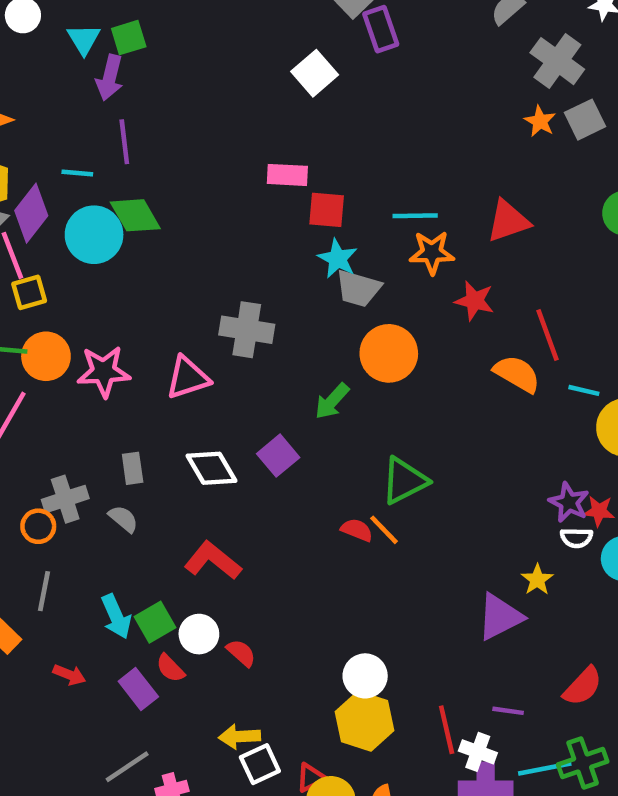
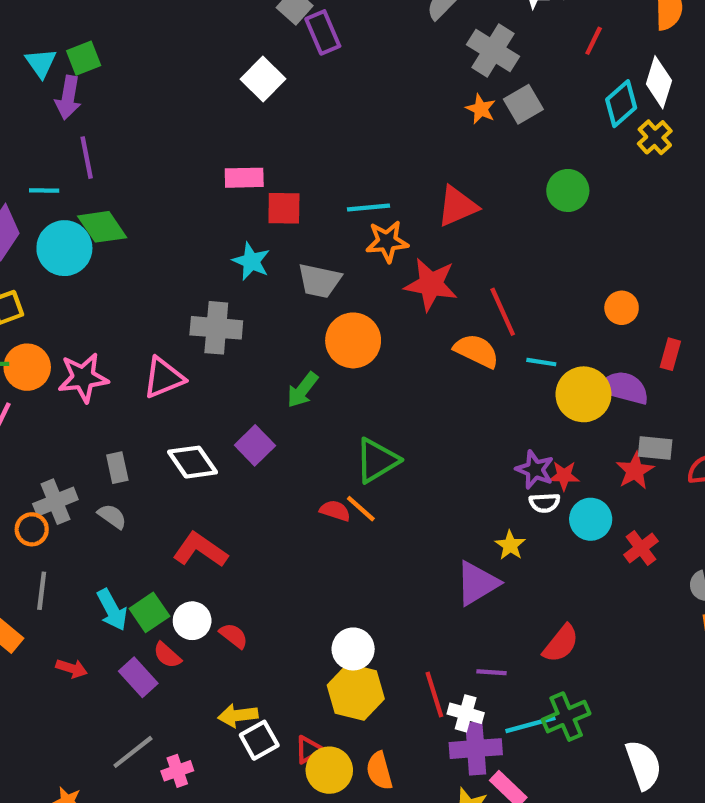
cyan star: (338, 259) -> (251, 261), moved
red star: (474, 301) -> (431, 284), size x1.4

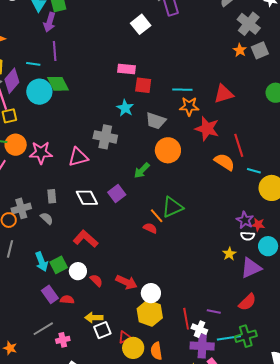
orange line: (361, 509) -> (157, 216), moved
purple triangle: (477, 583) -> (251, 268), moved
red semicircle: (167, 655) -> (67, 300), moved, turned 136
red arrow: (72, 668) -> (126, 282), moved, size x1.5

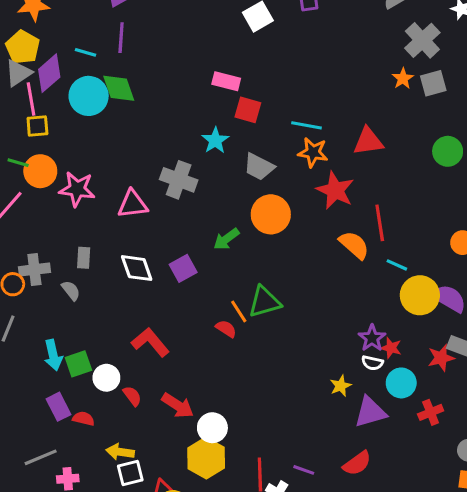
red L-shape: (86, 239) -> (150, 342), moved

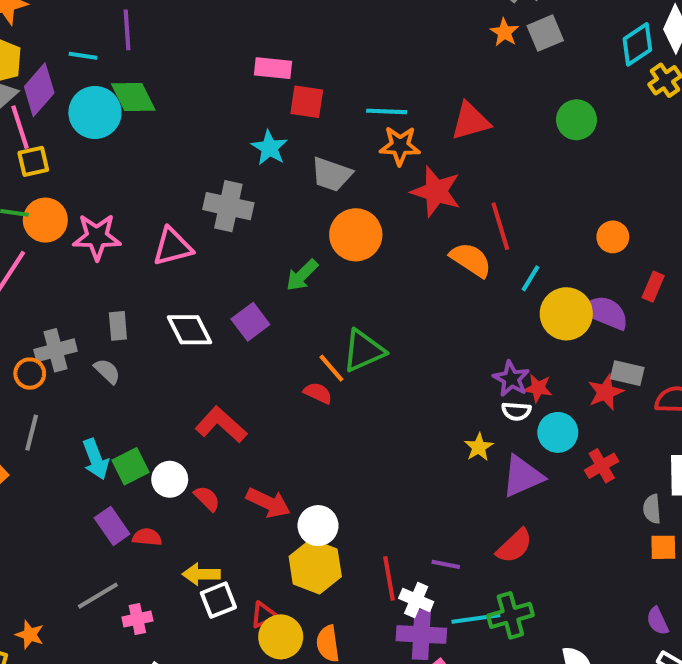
cyan line: (397, 265) -> (530, 278), turned -75

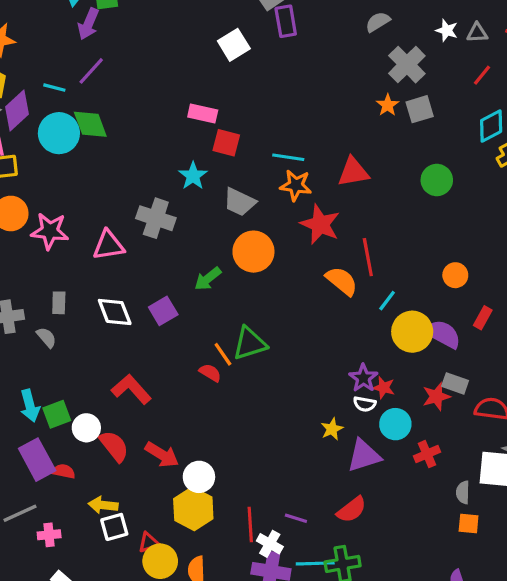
purple line: (127, 30) -> (91, 71), turned 40
red semicircle: (207, 498) -> (114, 446), size x1.5
purple rectangle: (112, 526) -> (37, 460), size x1.4

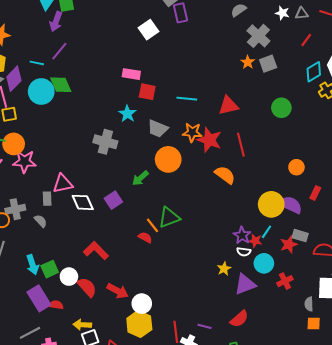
orange star: (296, 185) -> (192, 132), moved
pink star: (50, 231) -> (24, 161), moved
pink triangle: (108, 245) -> (63, 184), moved
red line: (368, 257) -> (241, 145), moved
cyan line: (387, 301) -> (267, 232), moved

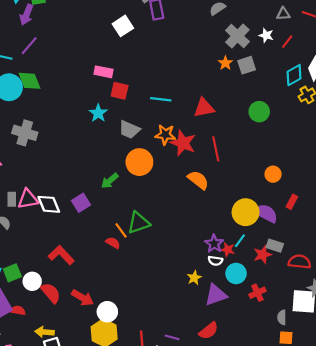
white star: (282, 13) -> (266, 35), moved
gray cross: (105, 142) -> (25, 133), moved
pink triangle: (63, 184) -> (28, 199), moved

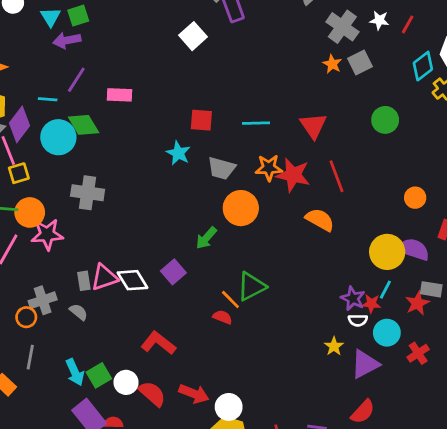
purple arrow: (26, 15) -> (67, 40), turned 66
pink rectangle: (103, 72) -> (120, 95), moved
red triangle: (204, 108) -> (313, 126), turned -45

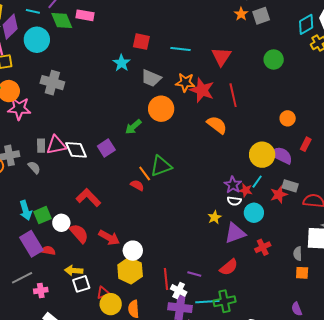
green diamond: (84, 125) -> (62, 21), moved
red cross: (418, 353) -> (263, 247), moved

